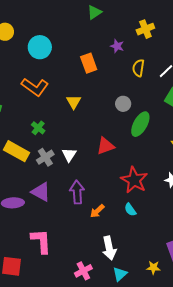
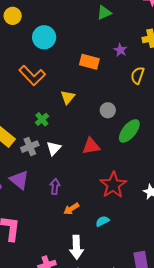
orange rectangle: (89, 63) -> (89, 62), turned -66
gray circle: (123, 104) -> (108, 110), moved
green cross: (38, 128) -> (42, 119), moved
purple arrow: (77, 192) -> (55, 187), size x0.7
cyan semicircle: (130, 210) -> (102, 221), moved, turned 88

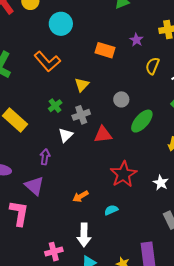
gray cross: (30, 147) -> (81, 115), moved
purple triangle: (19, 180) -> (34, 186), moved
purple arrow: (55, 187) -> (45, 157), moved

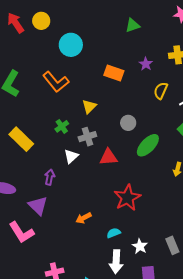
white star: (161, 183) -> (140, 246), moved
pink L-shape: (19, 213) -> (22, 232), turned 136
white arrow: (84, 235) -> (116, 262), moved

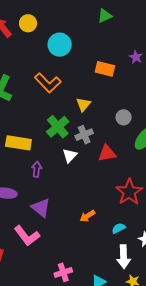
green triangle: (133, 25) -> (105, 16), moved
green cross: (62, 126) -> (58, 127), size x1.6
yellow rectangle: (21, 139) -> (18, 143), turned -30
purple arrow: (50, 177) -> (37, 169), moved

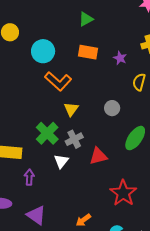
orange rectangle: (105, 69) -> (88, 52), moved
orange L-shape: (48, 83) -> (58, 81), moved
gray circle: (124, 117) -> (112, 108), moved

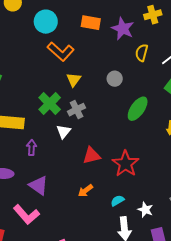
purple star: (120, 58) -> (123, 29), size x1.6
red triangle: (98, 156) -> (92, 156), moved

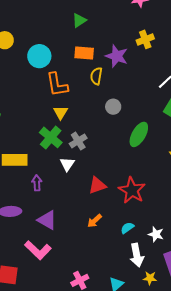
orange L-shape: (61, 52) -> (57, 85), turned 44
yellow semicircle: (142, 53) -> (96, 76), moved
yellow triangle: (74, 80) -> (61, 112), moved

